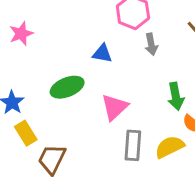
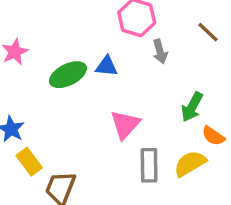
green ellipse: (67, 87) -> (68, 75), moved
green arrow: (176, 96) -> (192, 107), turned 44

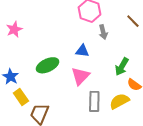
blue triangle: (107, 66) -> (82, 51), moved
green ellipse: (68, 75) -> (48, 65), moved

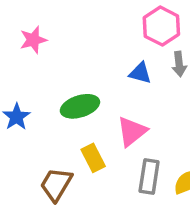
blue triangle: (82, 51) -> (140, 73), moved
yellow rectangle: (21, 97) -> (93, 158), moved

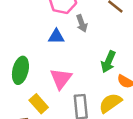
green ellipse: (80, 106) -> (20, 70), turned -45

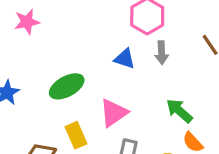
green arrow: (108, 62) -> (179, 111), turned 90
green ellipse: (20, 70) -> (67, 86), turned 30

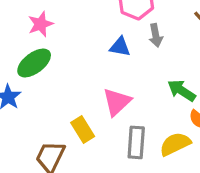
pink star: (27, 22) -> (41, 24), moved
green ellipse: (67, 86) -> (34, 63), moved

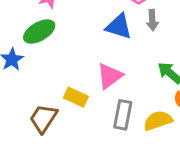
blue triangle: (120, 47) -> (119, 26), size x1.4
yellow rectangle: (83, 129) -> (76, 97), turned -40

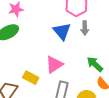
blue triangle: (119, 26) -> (62, 31), turned 30

